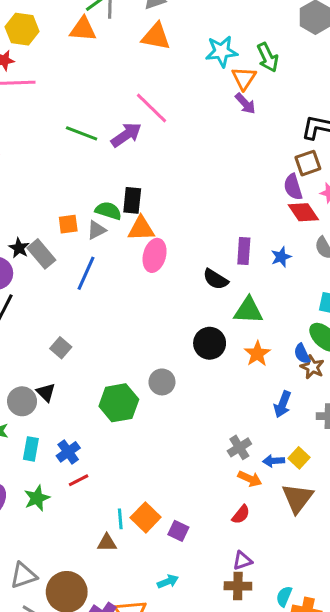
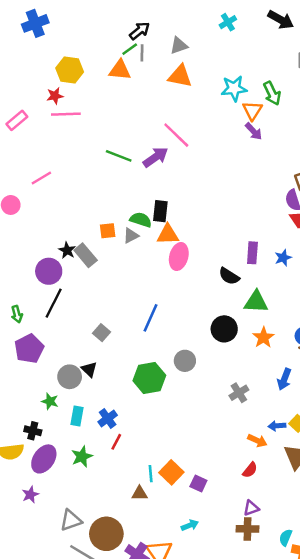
blue line: (86, 273) -> (151, 318), moved
gray cross: (239, 447) -> (239, 393), moved
red line: (79, 480) -> (116, 442), turned -35

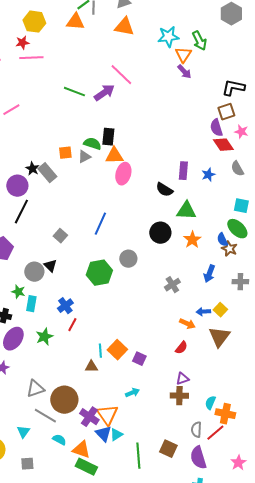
cyan rectangle: (77, 416) -> (31, 304), moved

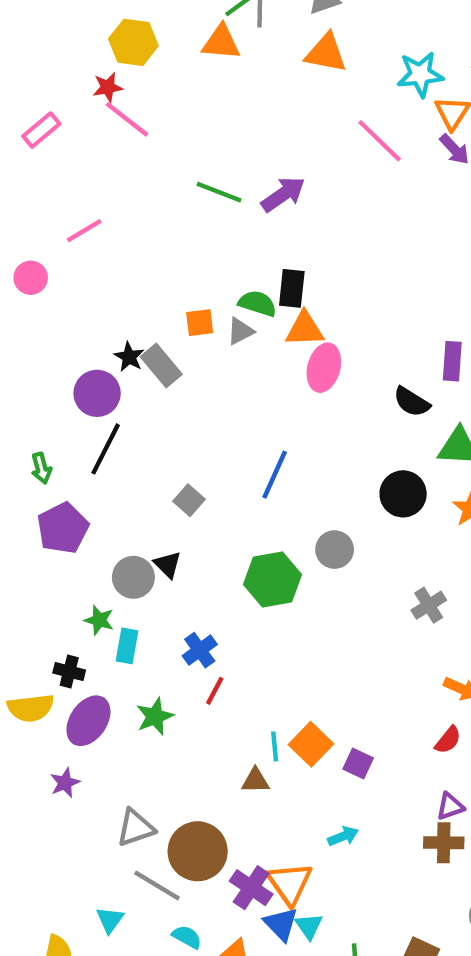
pink line: (31, 58) -> (127, 119), turned 40
pink line: (121, 75) -> (380, 141), moved
cyan triangle: (116, 435) -> (309, 926), turned -32

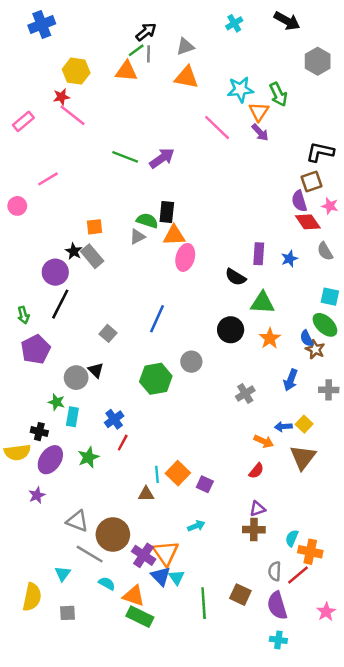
orange square: (200, 323) -> (94, 227), moved
gray triangle: (136, 828) -> (77, 521), turned 40

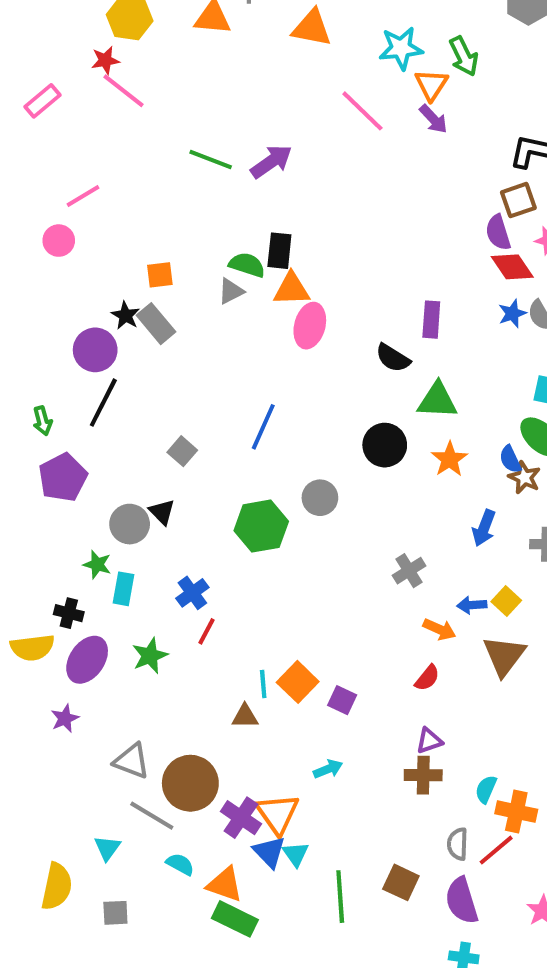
pink circle: (17, 206) -> (59, 241), moved
blue star: (289, 259) -> (512, 313), moved
gray cross: (245, 394) -> (409, 571), moved

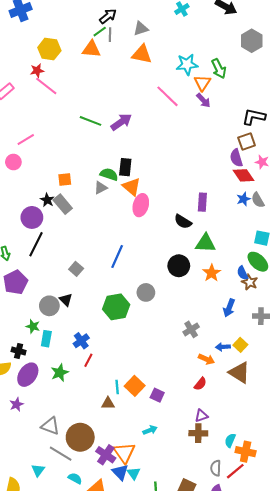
orange triangle: (292, 289) -> (132, 187), turned 42
brown triangle: (504, 656) -> (239, 373), turned -35

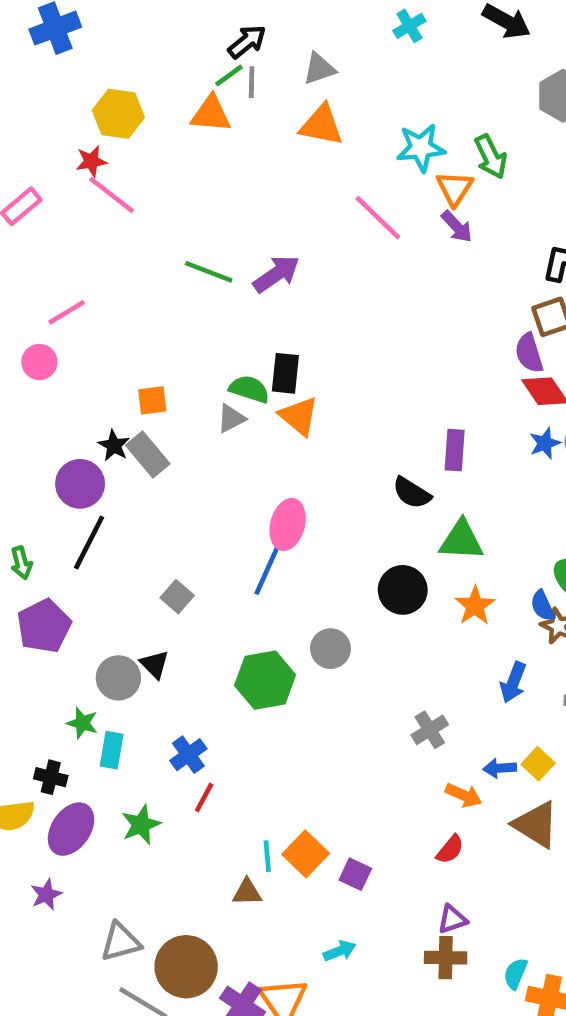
pink ellipse: (141, 205) -> (288, 524), moved
gray triangle: (50, 426) -> (121, 942), turned -36

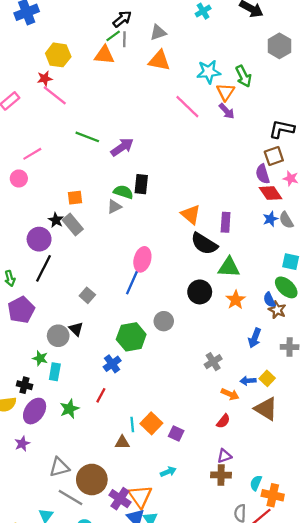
green line: (209, 272) -> (87, 137), moved
purple arrow: (276, 274) -> (122, 147), moved
orange triangle: (299, 416) -> (191, 214), moved
black semicircle: (412, 493) -> (204, 244), size x1.4
blue cross: (188, 755) -> (112, 364), moved

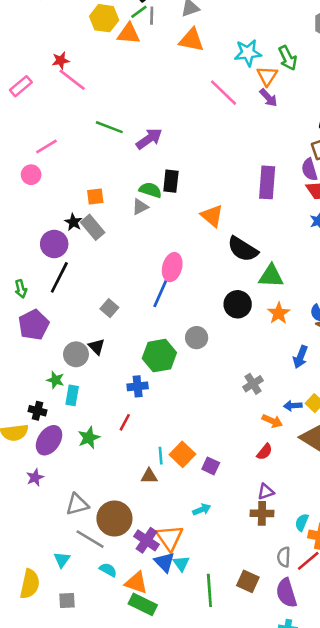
yellow hexagon: (58, 55) -> (104, 18), moved
orange triangle: (191, 214) -> (212, 216), moved
purple rectangle: (226, 222) -> (267, 182), moved, size x1.4
blue cross: (112, 364) -> (138, 386), turned 30

